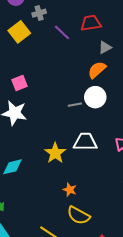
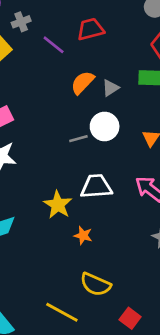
gray triangle: (105, 47) -> (110, 88), moved
orange semicircle: (97, 70) -> (83, 82), moved
orange star: (70, 190) -> (83, 235), moved

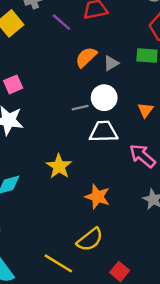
white trapezoid: (96, 186) -> (103, 132), moved
orange star: (83, 235) -> (97, 197), moved, size x1.5
yellow semicircle: (95, 284) -> (90, 240), turned -64

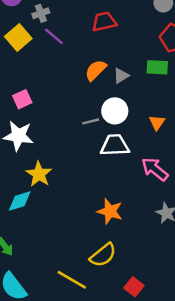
purple line: (61, 22) -> (54, 36), moved
yellow star: (59, 166) -> (39, 174), moved

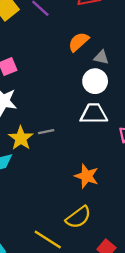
gray triangle: (121, 76) -> (101, 57), moved, turned 42
gray line: (91, 121) -> (46, 132), moved

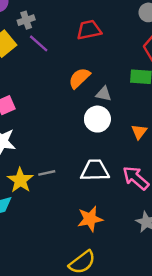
white trapezoid: (94, 114) -> (95, 170), moved
orange star: (87, 176) -> (90, 219), turned -30

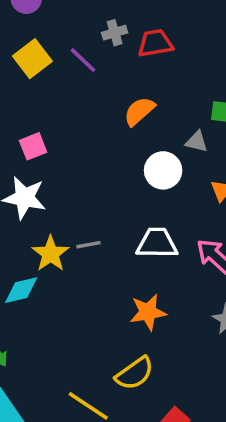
gray cross: (26, 20) -> (115, 33), moved
gray triangle: (104, 94) -> (197, 142), moved

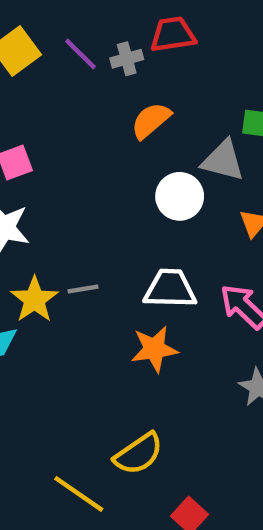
gray cross: (115, 33) -> (127, 59), moved
gray triangle: (197, 142) -> (223, 160), size x1.5
orange star: (148, 312) -> (154, 349), moved

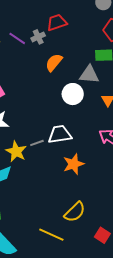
white trapezoid: (170, 289) -> (60, 134), moved

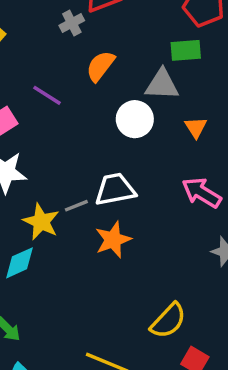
purple line: (17, 38) -> (47, 95), moved
orange star: (74, 164) -> (113, 240), moved
yellow semicircle: (75, 212) -> (168, 321), moved

